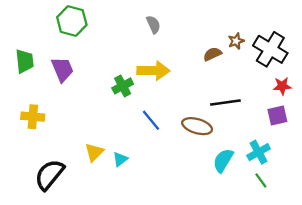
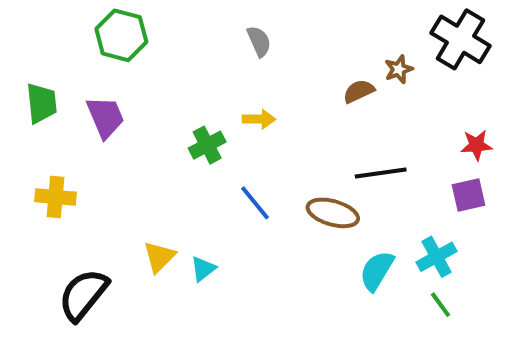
black cross: (270, 49) -> (460, 39), moved
yellow arrow: (153, 71) -> (259, 119), size x0.6

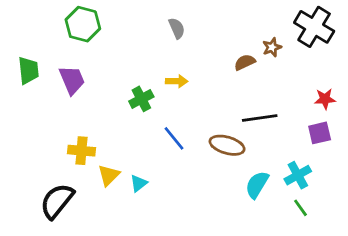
yellow cross: (55, 197) -> (82, 151), moved

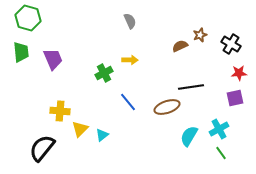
green hexagon: (83, 24) -> (28, 18), moved
black cross: (314, 27) -> (231, 44), moved, size x0.7
brown ellipse: (227, 145) -> (167, 107), turned -35

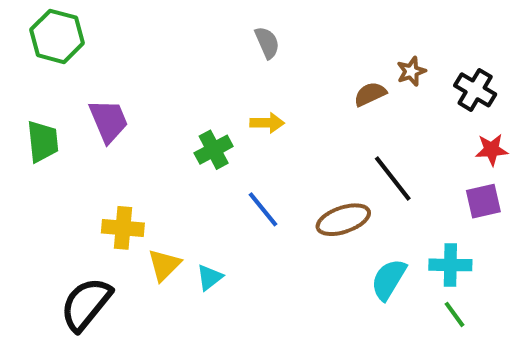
green trapezoid: (21, 52) -> (43, 141), moved
black line: (191, 87) -> (393, 178), turned 60
cyan cross: (219, 129) -> (450, 265), turned 30

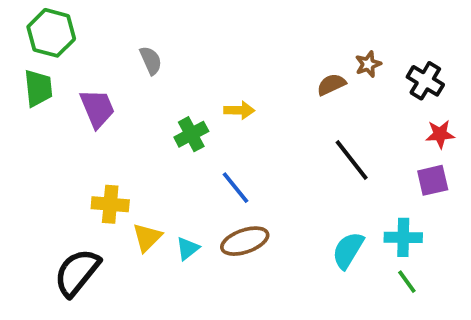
gray semicircle: (267, 43) -> (151, 60), moved
green trapezoid: (43, 141) -> (38, 88), moved
brown ellipse: (343, 220) -> (245, 241), moved

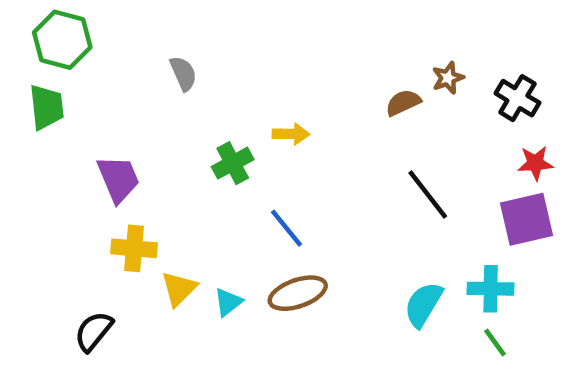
purple trapezoid: (97, 108) -> (118, 179), moved
purple square: (433, 180) -> (526, 219), size x1.4
black semicircle: (77, 272) -> (94, 331), size x0.7

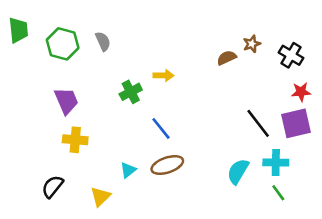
green hexagon: (62, 40) -> (63, 44), moved
green trapezoid: (47, 107) -> (18, 30), moved
black line: (428, 194) -> (258, 123), moved
yellow triangle: (179, 289) -> (100, 197), moved

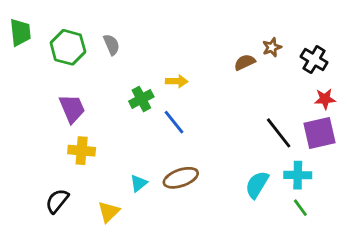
blue line: (161, 128) -> (174, 122), moved

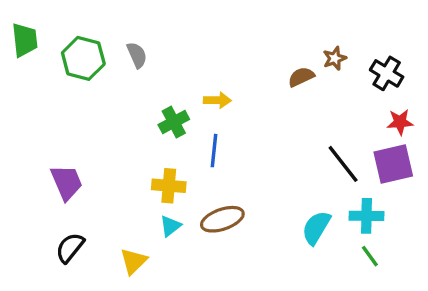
purple trapezoid: (72, 108) -> (67, 182), moved
blue line: (174, 122) -> (214, 151), turned 45
yellow cross: (82, 151) -> (169, 186), moved

